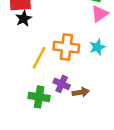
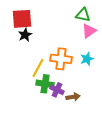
green cross: (39, 97) -> (45, 84), moved

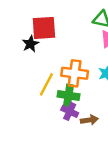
red square: (22, 19) -> (44, 28), moved
green cross: (45, 84) -> (68, 95), moved

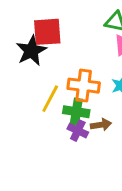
black star: (30, 44) -> (31, 51), size x1.5
brown arrow: (89, 120) -> (101, 125), moved

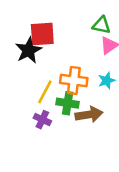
brown arrow: (101, 125) -> (89, 114), size x1.5
purple cross: (78, 131) -> (42, 120), moved

